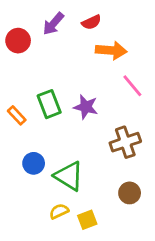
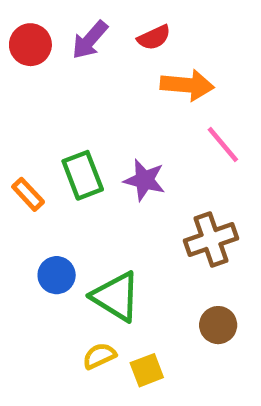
red circle: (18, 41) -> (30, 45), moved

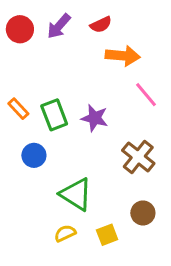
orange rectangle: (28, 194) -> (18, 109), moved
brown cross: (211, 239) -> (138, 157), turned -32
blue circle: (57, 275) -> (34, 155), moved
yellow square: (147, 370) -> (107, 235), moved

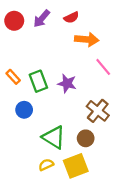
brown circle: (143, 213) -> (86, 138), moved
yellow square: (107, 235) -> (76, 166), size x1.6

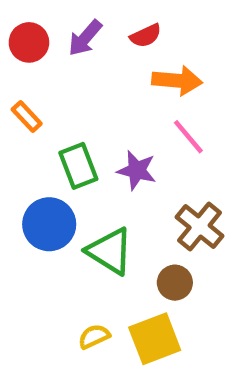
pink line: (103, 67) -> (188, 137), moved
orange rectangle: (13, 77) -> (27, 116), moved
blue circle: (24, 110) -> (49, 224), size x1.5
green triangle: (54, 137) -> (110, 251), moved

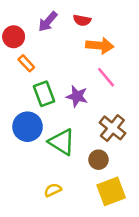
red semicircle: (146, 36) -> (82, 20), turned 36
red circle: (29, 42) -> (14, 37), moved
orange rectangle: (27, 116) -> (26, 63), moved
yellow square: (155, 339) -> (111, 191), moved

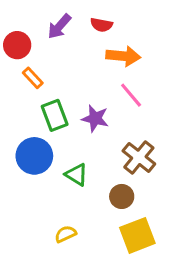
green triangle: (62, 142) -> (76, 175), size x0.7

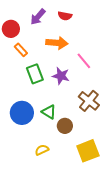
orange arrow: (123, 56) -> (57, 43), moved
blue circle: (34, 156) -> (22, 113), moved
brown circle: (122, 196) -> (65, 126), moved

